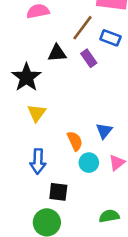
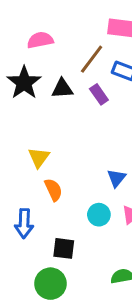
black star: (26, 77) -> (24, 83), moved
orange semicircle: (75, 141) -> (53, 190), moved
blue arrow: (38, 161) -> (24, 223), moved

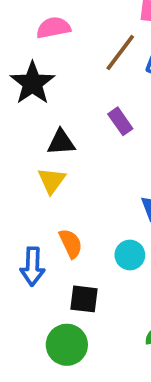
black triangle: (62, 88) -> (61, 142), moved
purple rectangle: (99, 94) -> (120, 121), moved
orange semicircle: (53, 190) -> (71, 244), moved

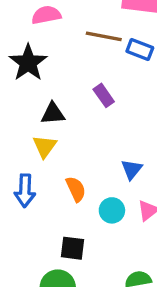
brown line: (120, 53) -> (104, 36), turned 64
orange semicircle: (71, 244) -> (76, 189), moved
blue arrow: (32, 266) -> (25, 191), moved

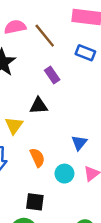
brown line: (104, 36) -> (45, 36), moved, turned 40
purple rectangle: (104, 95) -> (52, 75), moved
black triangle: (53, 114) -> (39, 106), moved

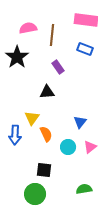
brown line: (45, 36) -> (52, 35), turned 45
yellow triangle: (14, 126) -> (32, 118), moved

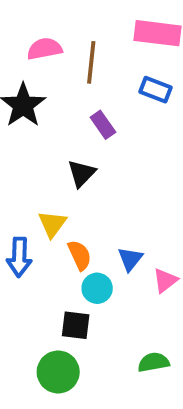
black triangle: (47, 92) -> (82, 173), turned -42
blue triangle: (80, 122) -> (130, 259), moved
cyan circle: (68, 147) -> (97, 288), moved

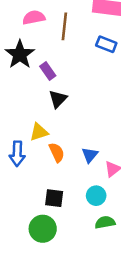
purple rectangle: (103, 125) -> (48, 71), moved
yellow triangle: (52, 224) -> (39, 132), turned 36
cyan circle: (97, 288) -> (96, 196), moved

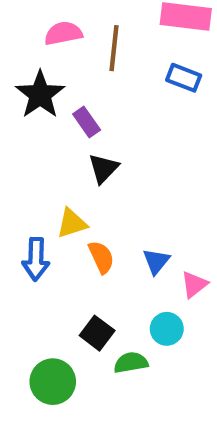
black square: (54, 198) -> (97, 333), turned 30
green semicircle: (105, 222) -> (131, 363), moved
green circle: (43, 229) -> (53, 382), moved

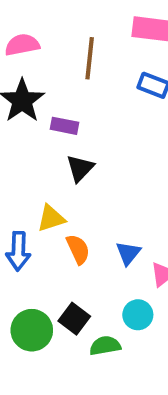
pink semicircle: (63, 33) -> (22, 45), moved
purple rectangle: (87, 122) -> (65, 126), turned -44
green circle: (53, 382) -> (32, 330), moved

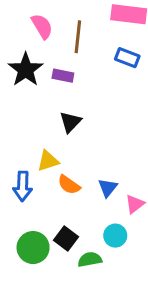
pink semicircle: (22, 45) -> (42, 26), moved, turned 70
purple rectangle: (65, 126) -> (63, 76), moved
orange semicircle: (78, 249) -> (69, 185), turned 150

